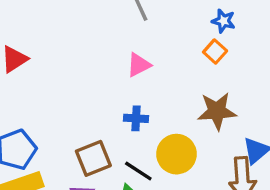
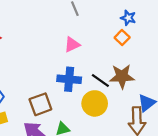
blue cross: (136, 118) -> (69, 79), size x1.5
black line: (138, 171) -> (100, 80), moved

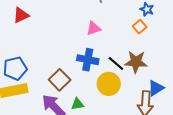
brown square: (40, 104) -> (60, 80), turned -30

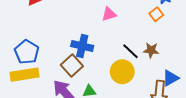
blue cross: (88, 60) -> (82, 46), moved
brown star: (136, 62) -> (151, 50), size x0.7
blue pentagon: (15, 68) -> (27, 52), turned -30

